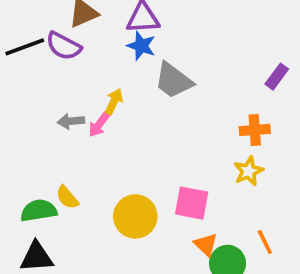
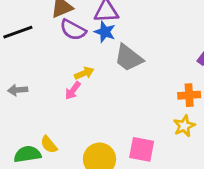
purple semicircle: (64, 46) -> (73, 30), moved
yellow arrow: (114, 101) -> (84, 73), turned 42
gray arrow: (71, 121) -> (18, 90), moved

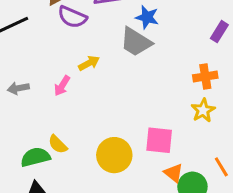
blue star: (105, 32) -> (147, 17), moved
pink arrow: (73, 91) -> (62, 86), moved

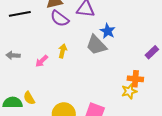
yellow arrow: (89, 63) -> (63, 51), turned -64
yellow star: (203, 110) -> (129, 91), moved

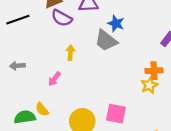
pink arrow: (42, 61) -> (54, 79), moved

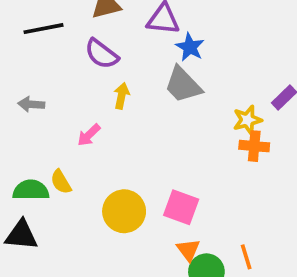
purple semicircle: (62, 18) -> (102, 54), moved
blue star: (116, 23) -> (190, 47), moved
yellow star: (149, 85) -> (247, 120), moved

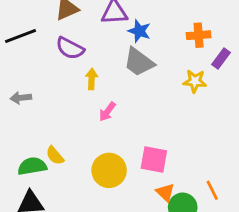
yellow star: (247, 120) -> (195, 81), turned 30
pink arrow: (89, 135) -> (107, 112), moved
orange cross: (254, 146) -> (199, 35), moved

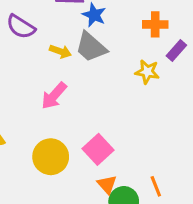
yellow arrow: (92, 79) -> (60, 51), moved, turned 102
pink arrow: (107, 112) -> (54, 96), size x1.4
pink square: (154, 159) -> (98, 149), turned 32

